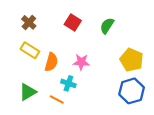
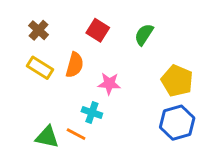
orange semicircle: (51, 62) -> (75, 65), moved
green triangle: (28, 92) -> (47, 137), moved, turned 42

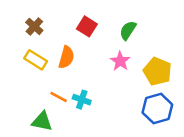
pink star: (109, 84) -> (120, 61), moved, turned 30
orange line: (76, 134) -> (59, 97), moved

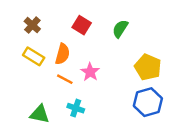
pink star: (120, 61) -> (90, 72), moved
orange line: (59, 97) -> (65, 79), moved
cyan cross: (82, 100) -> (76, 108), moved

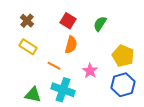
orange semicircle: (62, 54) -> (71, 45), moved
pink star: (90, 72) -> (90, 71), moved
cyan cross: (76, 108) -> (63, 90), size x1.6

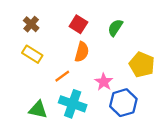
orange line: (54, 66) -> (62, 76), turned -64
blue hexagon: (123, 85) -> (123, 103), moved

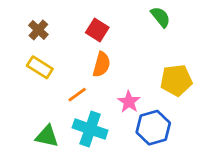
green semicircle: (115, 28) -> (160, 17), moved, turned 108
yellow pentagon: (142, 65) -> (176, 80), turned -30

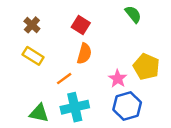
yellow pentagon: (176, 80) -> (146, 67), turned 30
pink star: (129, 102) -> (118, 79), moved
cyan cross: (90, 129) -> (75, 107), turned -32

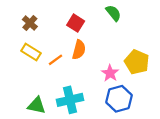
green semicircle: (133, 14) -> (113, 13), moved
orange line: (64, 79) -> (55, 60), moved

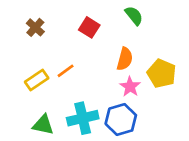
orange semicircle: (79, 50) -> (125, 59), moved
yellow rectangle: (31, 52) -> (37, 80), moved, turned -66
blue hexagon: (119, 99) -> (121, 119), moved

